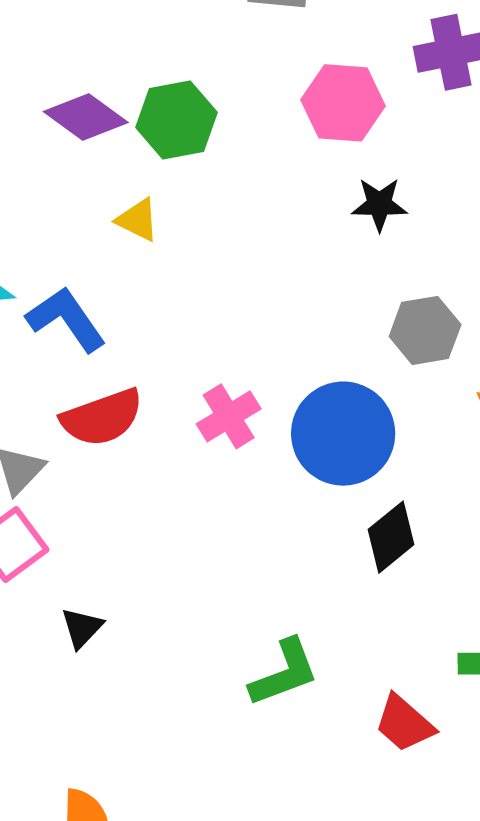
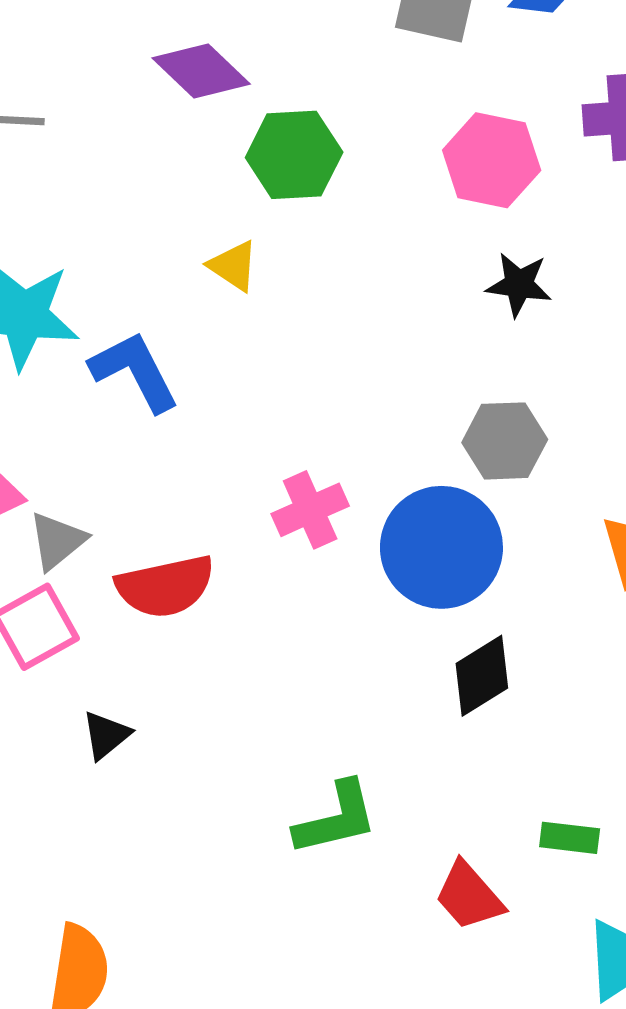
purple diamond: (86, 117) -> (201, 71), moved
gray hexagon: (425, 330) -> (505, 441), moved
red semicircle: (102, 418) -> (165, 586), moved

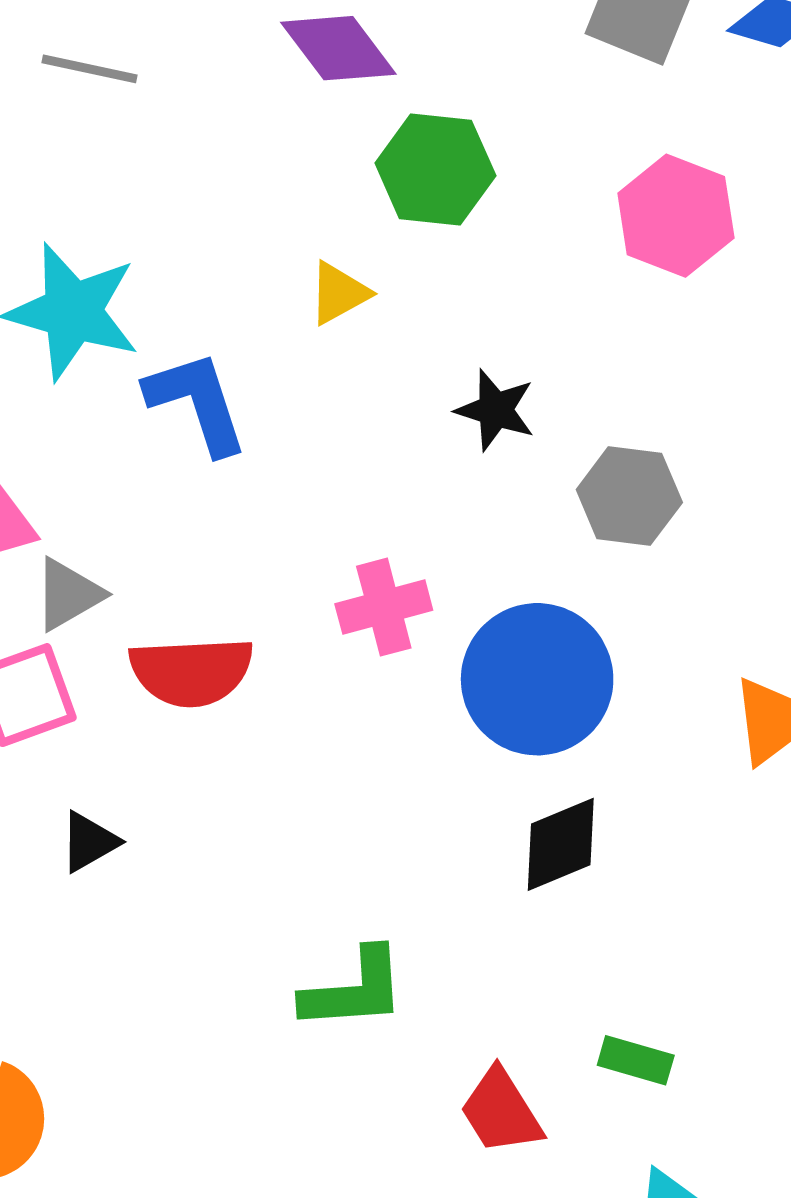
yellow triangle: (233, 266) -> (339, 293), turned 48
black star: (519, 284) -> (495, 410), moved
gray hexagon: (505, 441) -> (629, 496), moved

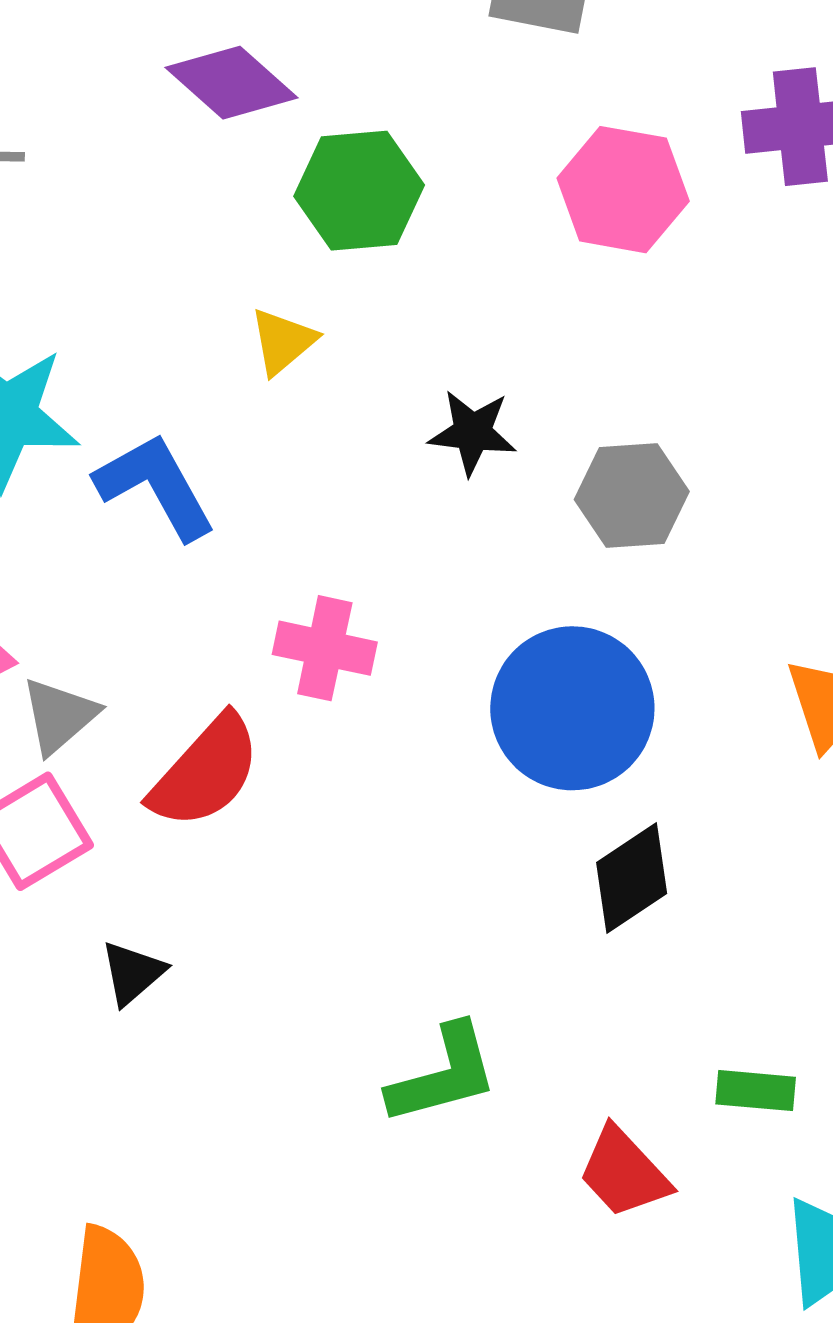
pink cross: (384, 607) -> (325, 648), moved, turned 38
red semicircle: (191, 672) -> (205, 772), turned -34

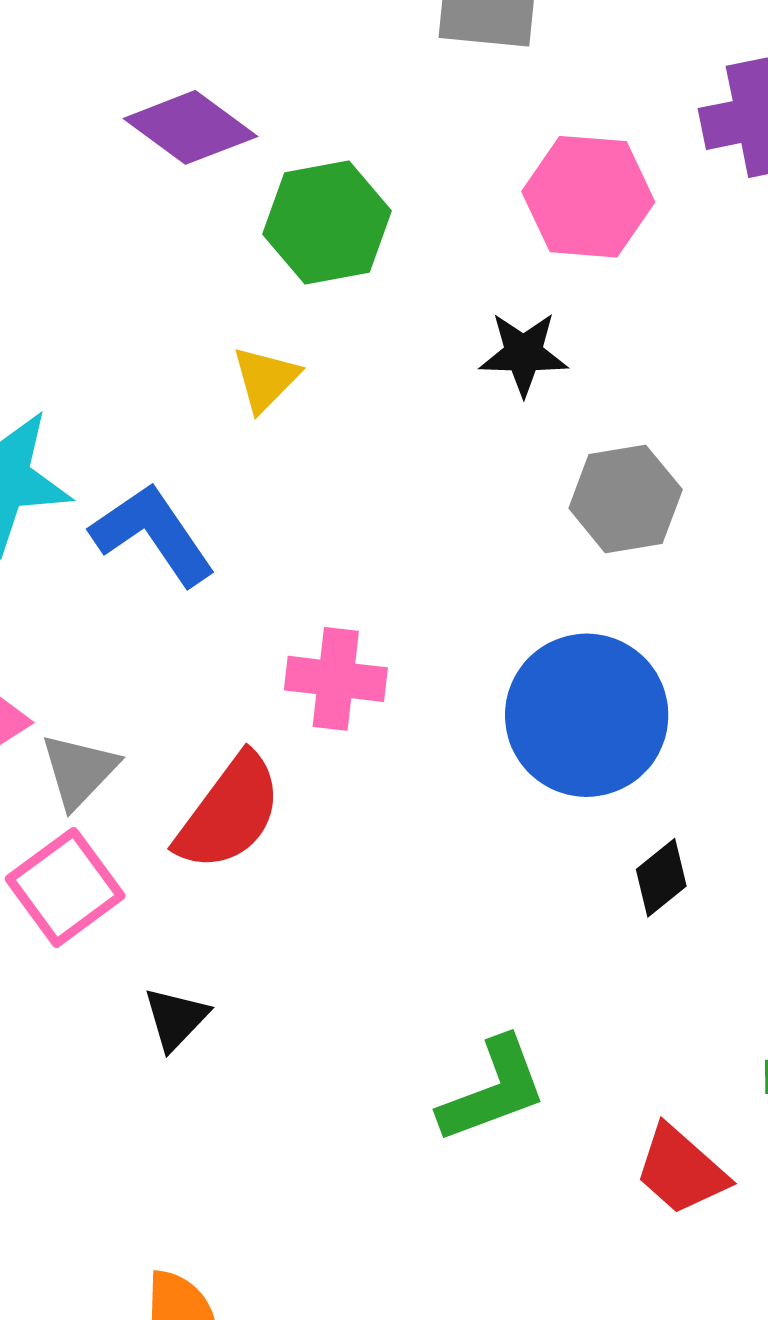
black star: (472, 432) -> (524, 354), moved
black diamond: (632, 878) -> (661, 878), size x0.7

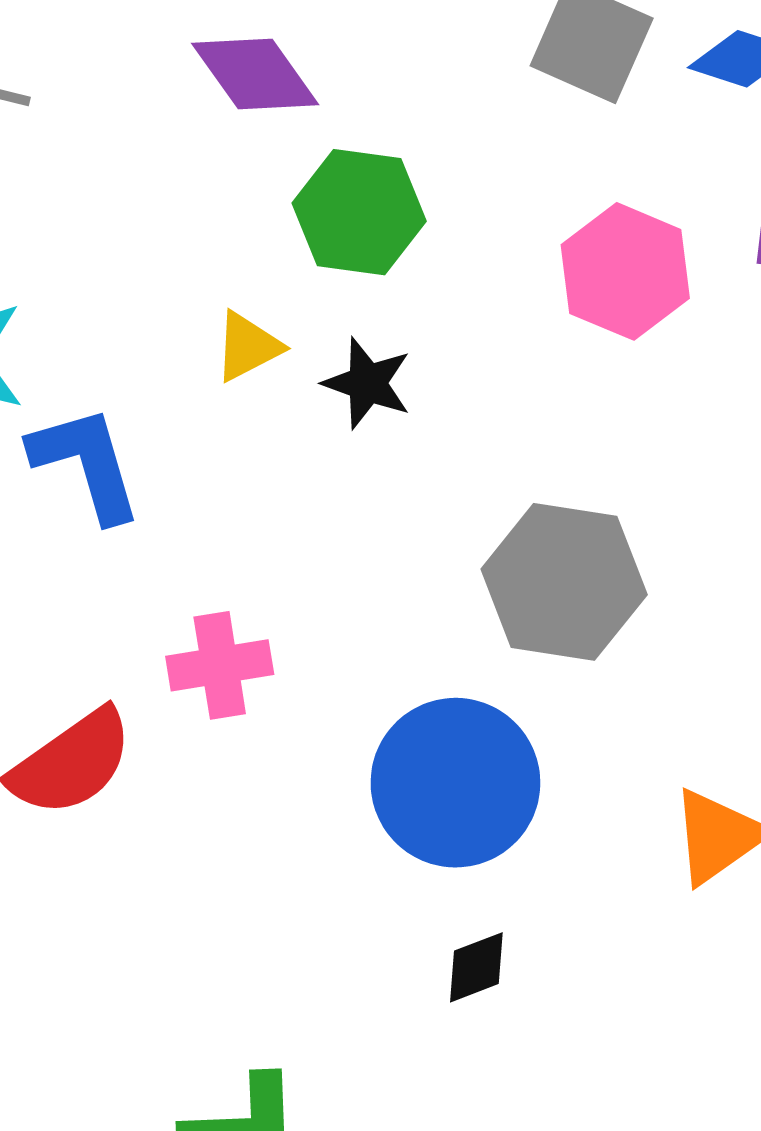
black star: (524, 354) -> (367, 383), moved
gray hexagon: (626, 499) -> (564, 582), size x1.4
pink cross: (336, 679) -> (220, 665), turned -34

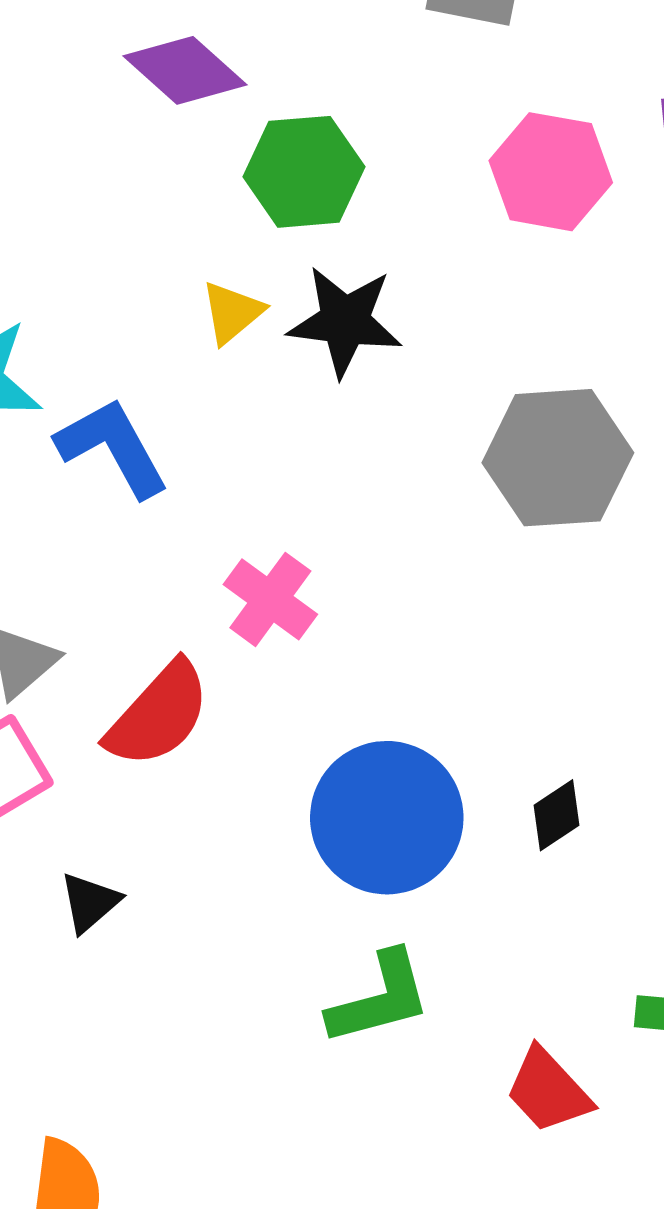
black star: (367, 383) -> (345, 321), size x1.4
pink cross: (220, 665) -> (270, 599), turned -32
blue circle: (455, 783) -> (387, 818), moved

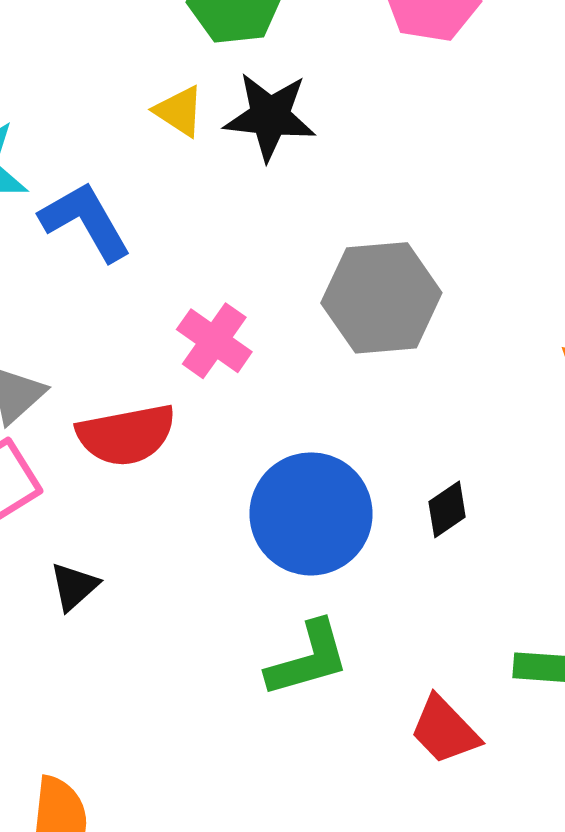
yellow triangle: (232, 312) -> (179, 111), turned -46
gray hexagon: (558, 458) -> (381, 298), moved
red semicircle: (158, 715) -> (126, 435), turned 38

